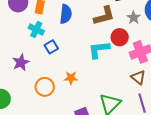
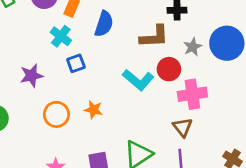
cyan L-shape: (99, 50) -> (138, 80), turned -145

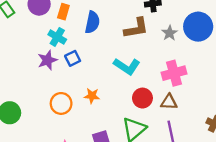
red circle: (169, 69) -> (142, 98), moved
purple star: (32, 76) -> (47, 60), moved
brown triangle: (183, 127) -> (169, 102), turned -42

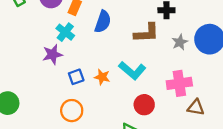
blue square: (73, 58) -> (76, 77), moved
orange star: (92, 96) -> (102, 77), moved
brown triangle: (169, 102) -> (196, 107), moved
orange circle: (61, 103) -> (72, 111), moved

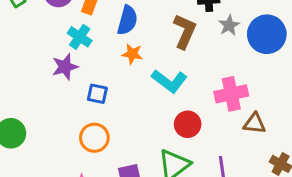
brown L-shape: (147, 33) -> (185, 31), turned -60
gray star: (180, 42) -> (229, 25), moved
blue square: (76, 77) -> (97, 94), turned 35
orange star: (102, 77) -> (132, 54), moved

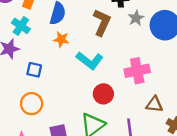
brown triangle: (255, 124) -> (154, 104), moved

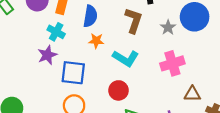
gray star: (136, 18) -> (168, 27), moved
blue square: (34, 70) -> (73, 73), size x1.6
red circle: (103, 94) -> (118, 90), moved

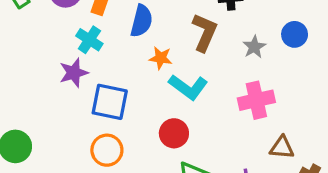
blue circle: (195, 17) -> (295, 34), size x0.6
orange star: (96, 41) -> (161, 58), moved

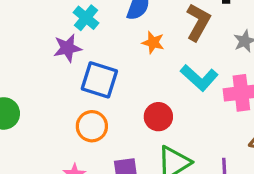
cyan L-shape: (188, 87) -> (199, 78), moved

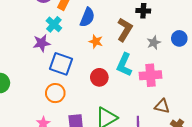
cyan L-shape: (199, 78) -> (124, 65), turned 70
red circle: (158, 117) -> (99, 77), moved

